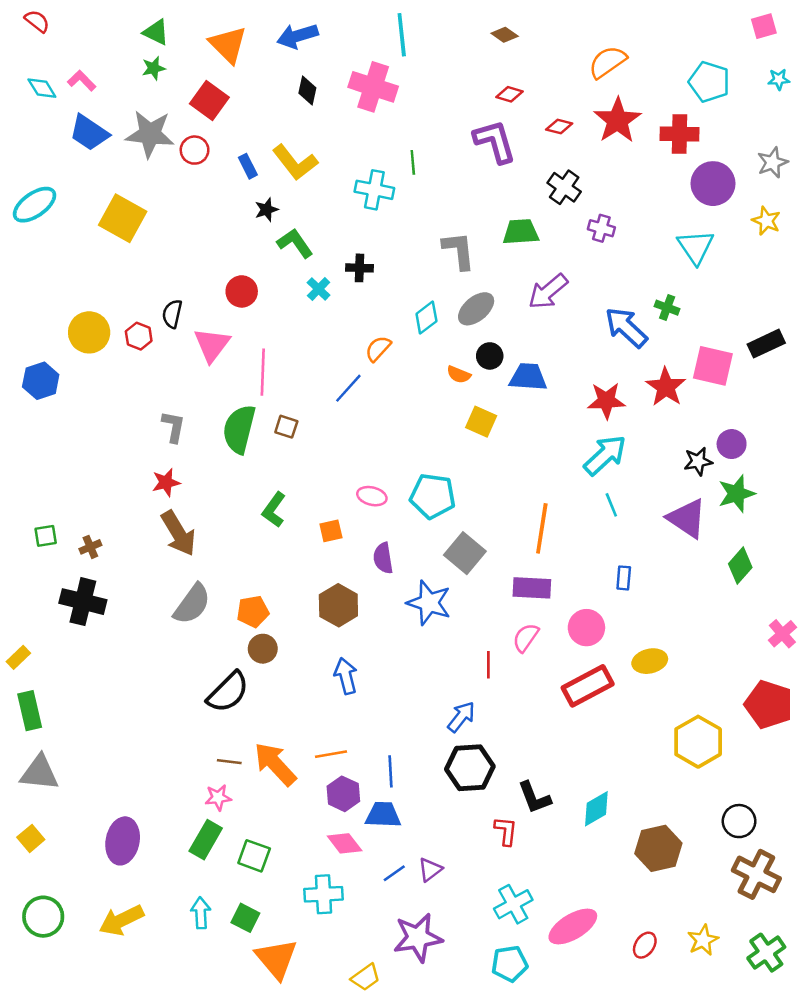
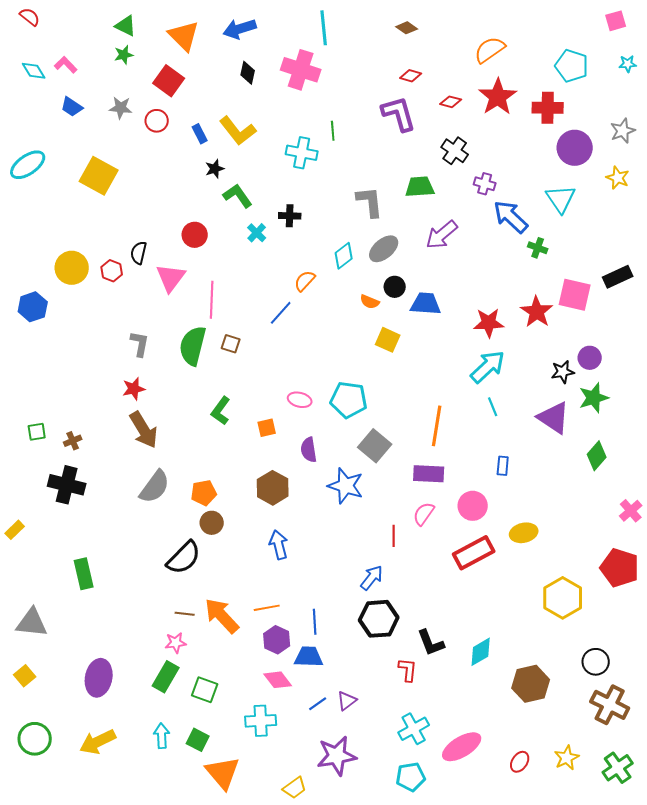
blue trapezoid: (89, 133) -> (72, 107), size x0.7
gray star: (150, 134) -> (121, 108), size x0.6
blue arrow: (626, 327) -> (511, 217), moved
green rectangle: (30, 711) -> (84, 574), moved

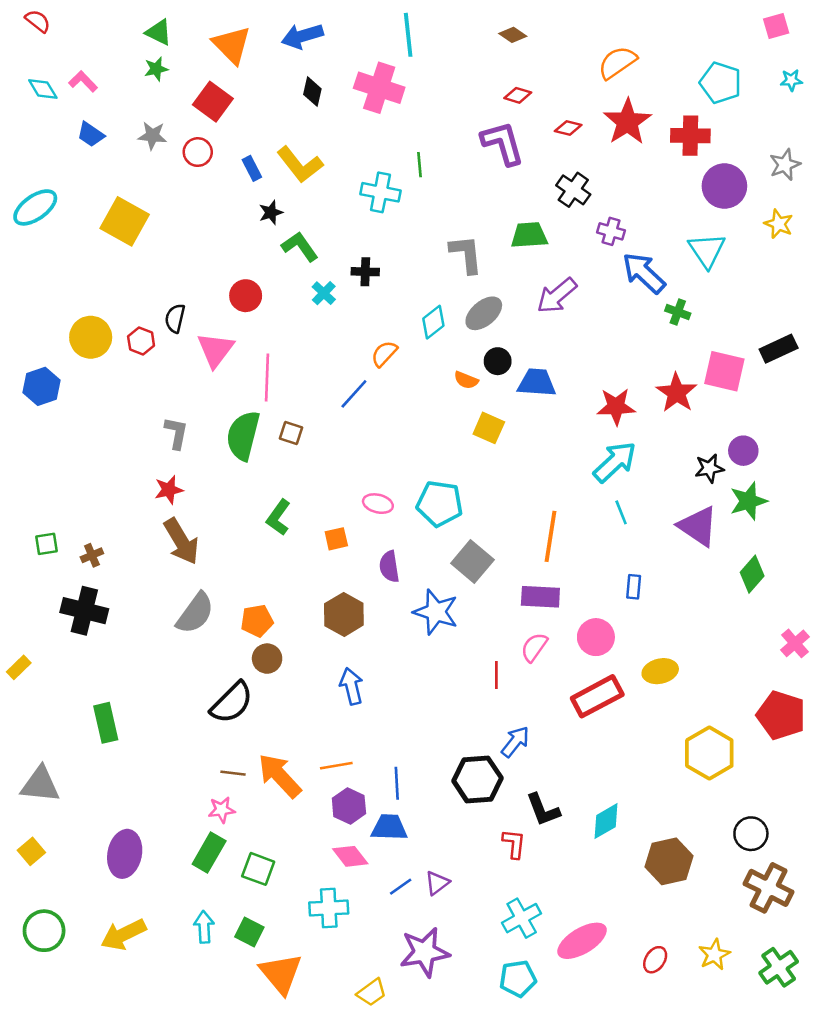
blue arrow: (372, 578) -> (515, 742), moved

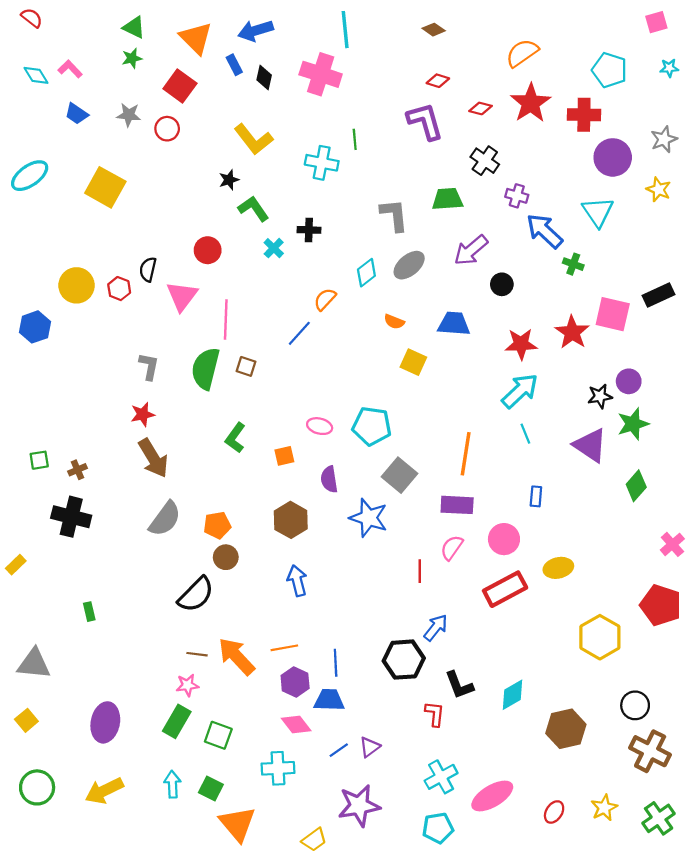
blue rectangle: (252, 168) -> (234, 65), moved
black circle: (498, 361) -> (502, 284), moved
green rectangle: (106, 723) -> (89, 612), size x0.6

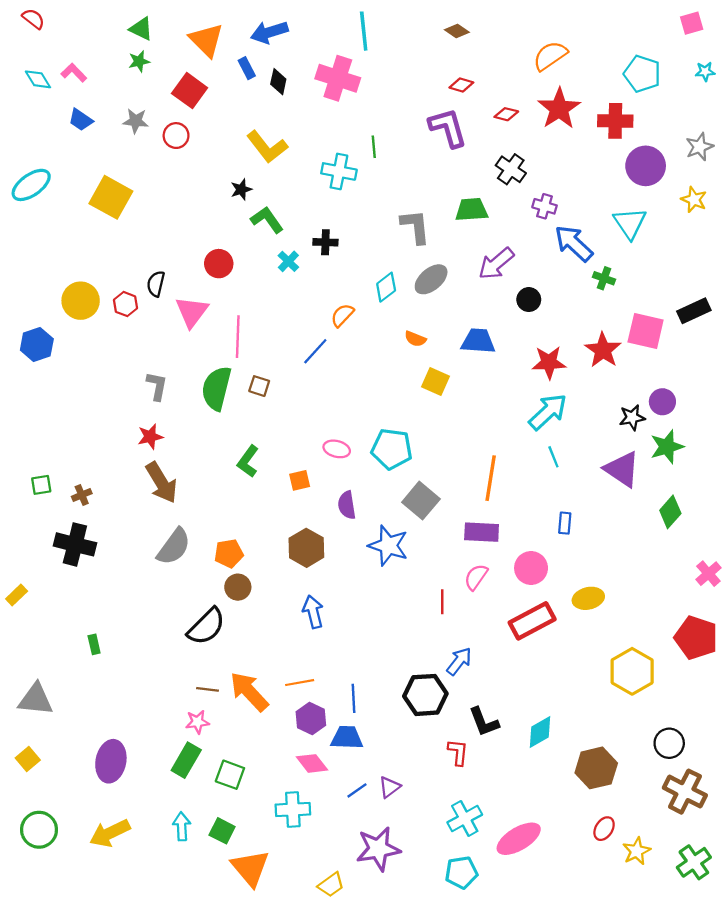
red ellipse: (554, 812) -> (604, 829), moved

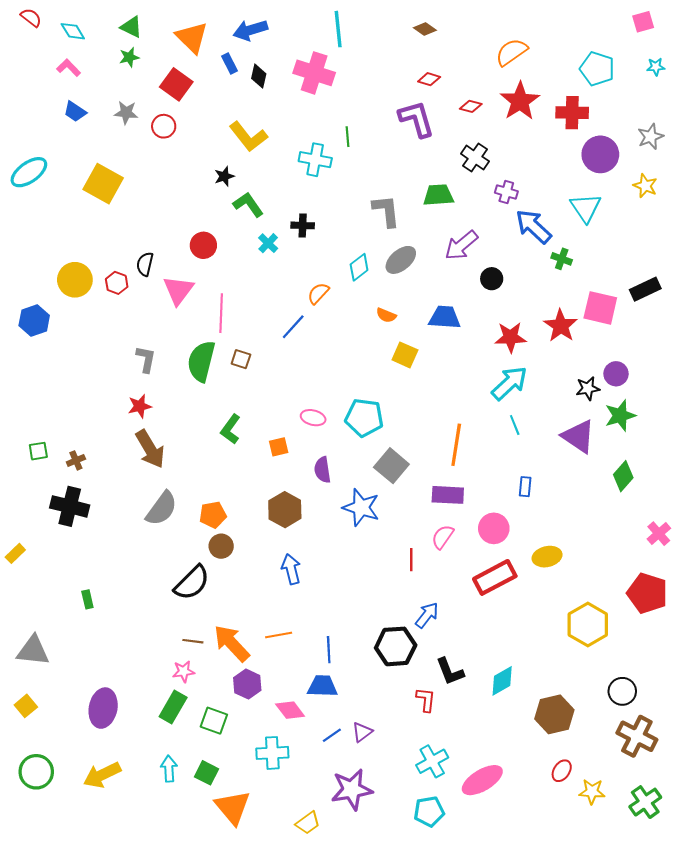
cyan diamond: (38, 79) -> (73, 31), moved
purple hexagon: (311, 719) -> (247, 684), moved
yellow star: (637, 851) -> (592, 792), turned 30

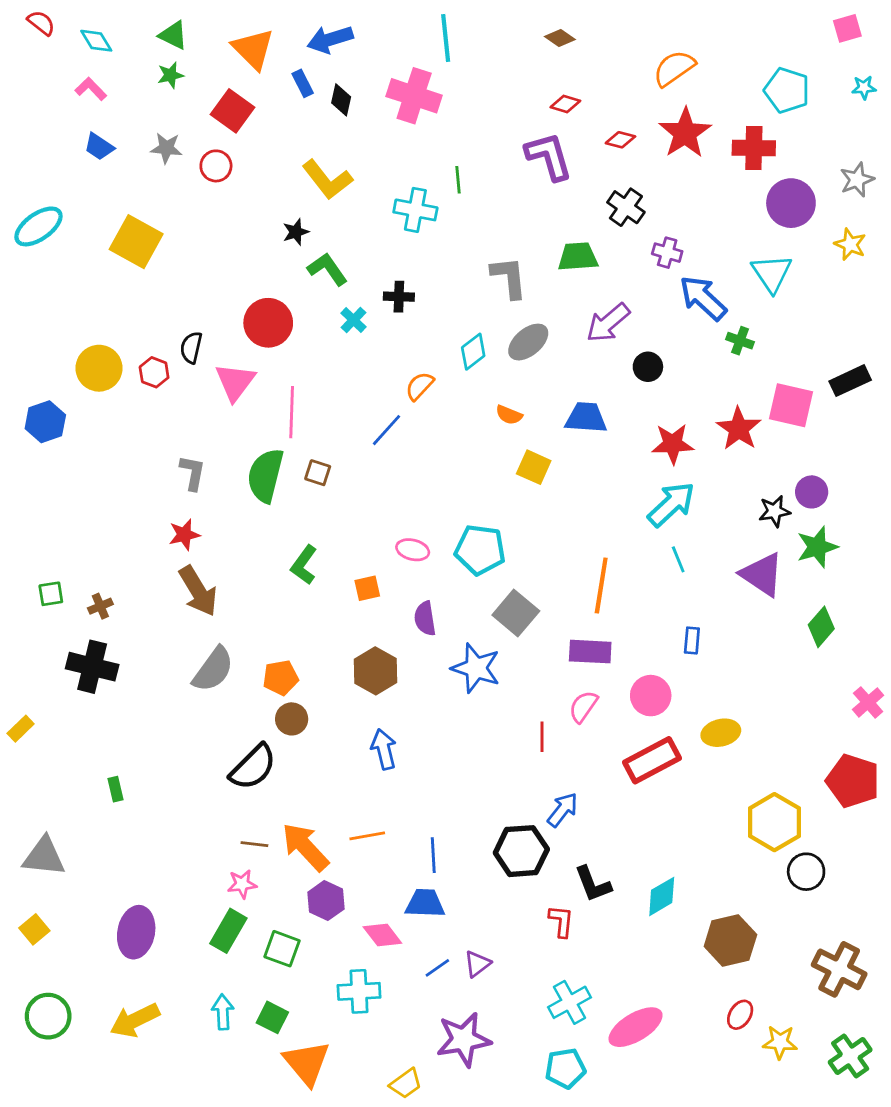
red circle: (203, 245) -> (268, 323), size x1.4
black circle: (622, 691) -> (806, 872), moved

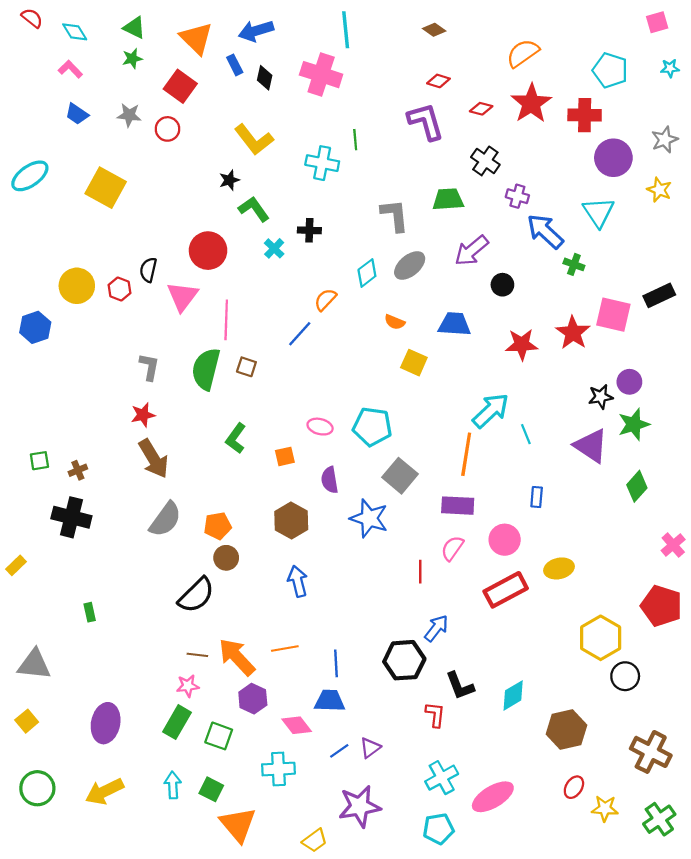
cyan arrow: (671, 504) -> (491, 411), moved

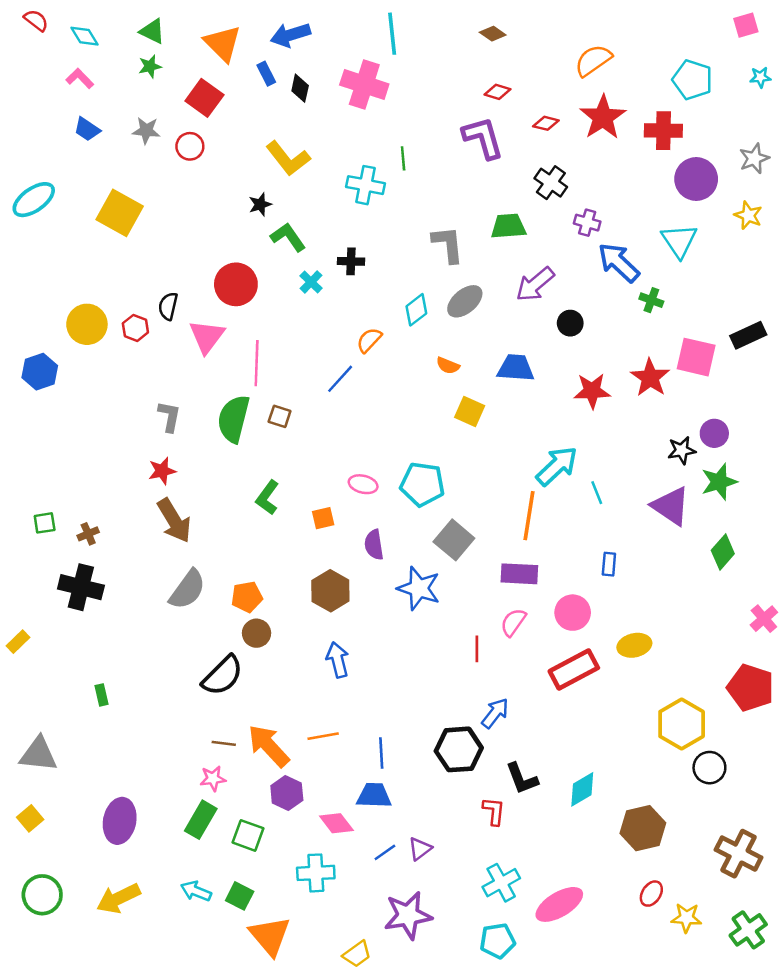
cyan arrow: (173, 785) -> (196, 891), turned -65

